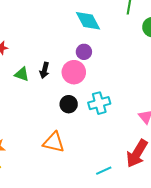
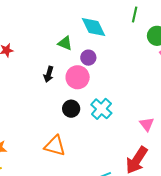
green triangle: (22, 74) -> (65, 43), moved
cyan cross: (99, 103) -> (101, 109), turned -35

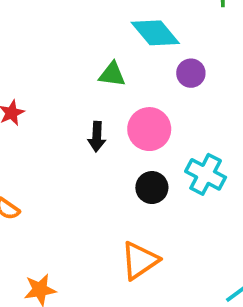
purple circle: (88, 58) -> (191, 73), moved
orange triangle: (55, 146) -> (140, 261), turned -35

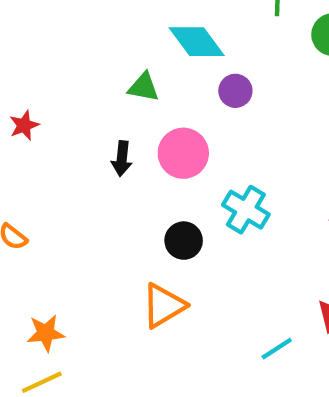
black circle: (152, 188) -> (184, 241), moved

